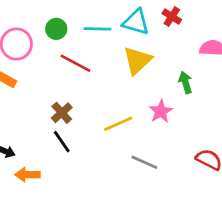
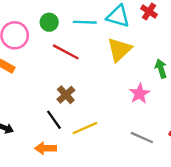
brown cross: (62, 113) -> (66, 95), moved
yellow line: (118, 124) -> (85, 128), moved
gray line: (144, 162) -> (142, 138), moved
orange arrow: (27, 175) -> (46, 148), moved

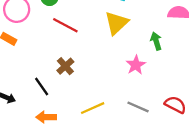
black line: (54, 120) -> (42, 86), moved
yellow line: (85, 128) -> (93, 108), moved

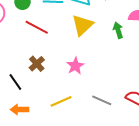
green arrow: (156, 41) -> (118, 30), moved
pink star: (136, 65) -> (75, 66), moved

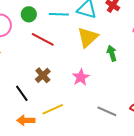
green arrow: (118, 30) -> (112, 53), moved
yellow line: (61, 101) -> (53, 109), moved

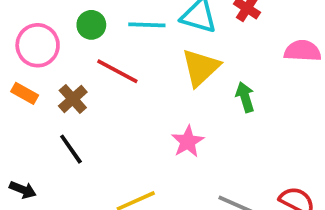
brown cross: (43, 75) -> (73, 99), moved
black line: (22, 93) -> (71, 149), moved

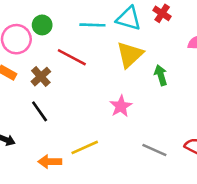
green circle: (91, 25) -> (42, 25), moved

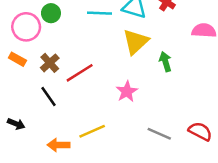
red line: (72, 57) -> (80, 73), moved, turned -60

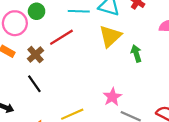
red line: (80, 73) -> (61, 37), moved
pink star: (127, 91) -> (112, 97), moved

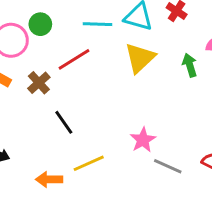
green arrow: (136, 54) -> (190, 65), moved
black line: (34, 84) -> (64, 122), moved

